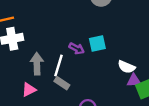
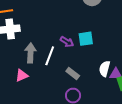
white semicircle: (126, 67) -> (105, 69), moved, turned 77
gray rectangle: (62, 83) -> (73, 73), moved

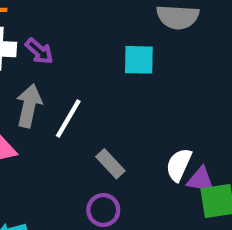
cyan square: (86, 39) -> (139, 60), moved
purple arrow: (67, 42) -> (39, 51), moved

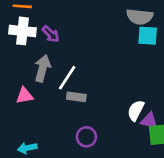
cyan square: (139, 60) -> (148, 36), moved
gray rectangle: (110, 164) -> (76, 97), moved, turned -42

